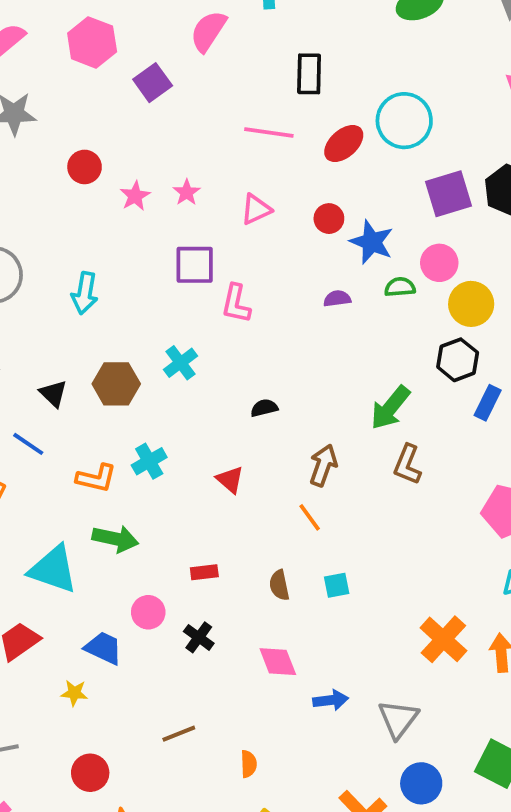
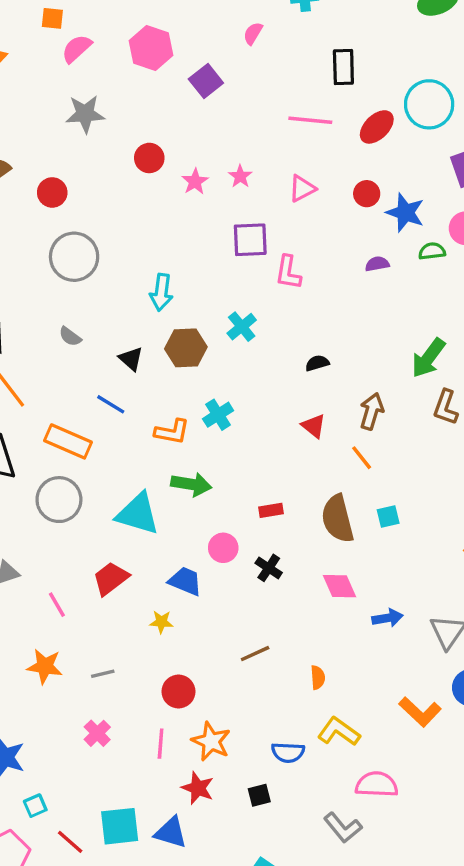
pink semicircle: (208, 31) -> (253, 33), size x0.6
cyan arrow: (85, 293) -> (161, 292), moved
red triangle: (230, 480) -> (314, 426), moved
brown semicircle: (279, 585) -> (338, 519), size x1.8

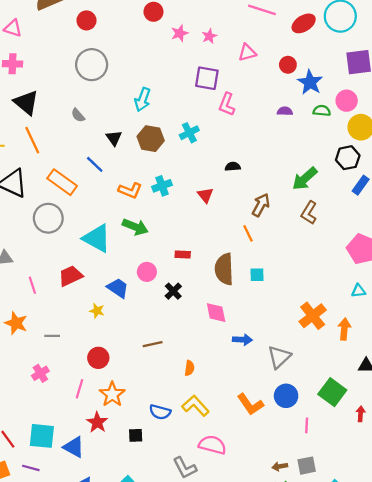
red triangle: (314, 426) -> (205, 195), moved

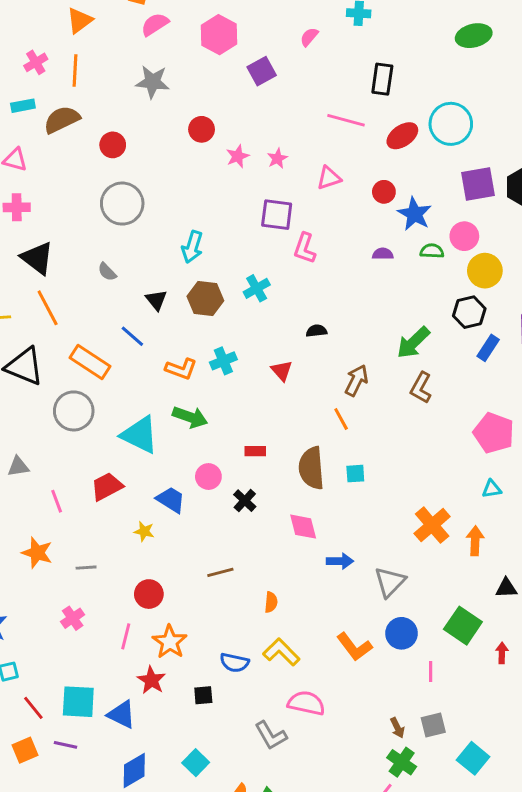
brown arrow: (280, 466) -> (397, 728), turned -104

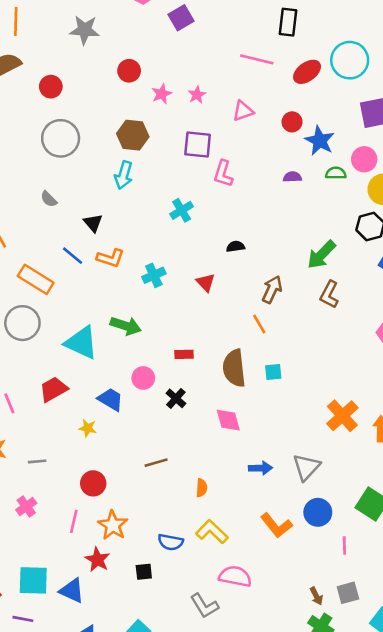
brown hexagon: (205, 299) -> (133, 135), moved
orange L-shape: (181, 369) -> (110, 258), moved
blue arrow: (340, 561) -> (260, 468), moved

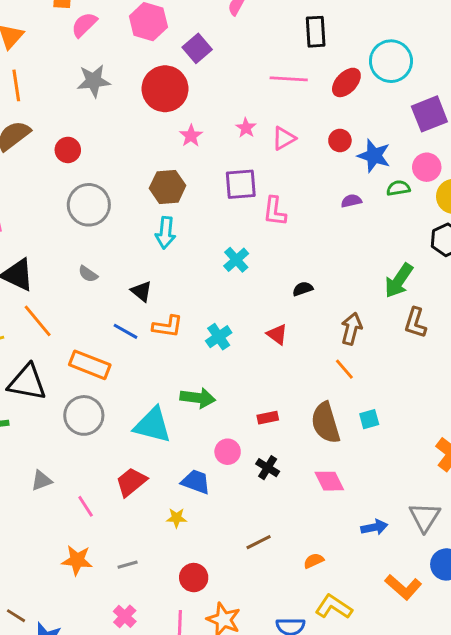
red circle: (129, 71) -> (165, 89), moved, size x1.8
pink star: (197, 95) -> (246, 128), moved
orange semicircle: (202, 488) -> (314, 561), turned -108

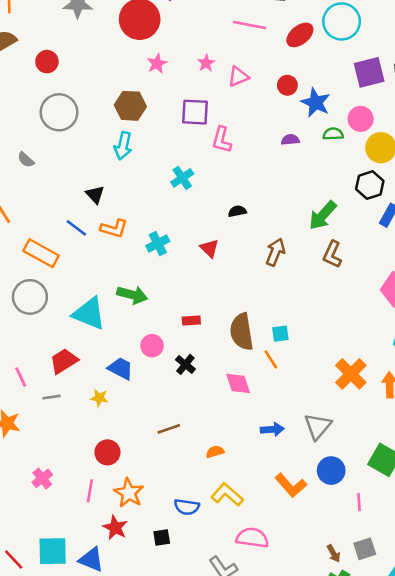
gray semicircle: (88, 274) -> (26, 160), moved
orange line: (344, 369) -> (271, 359), moved
gray line: (128, 565) -> (51, 397), moved

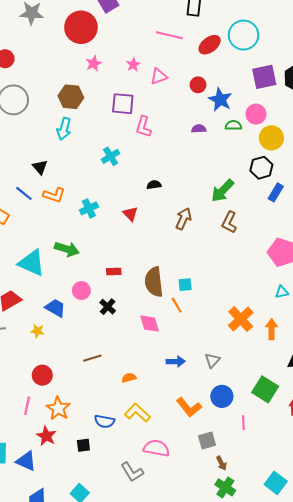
gray triangle: (318, 426) -> (212, 360), size x0.7
gray square: (365, 549) -> (207, 440), moved

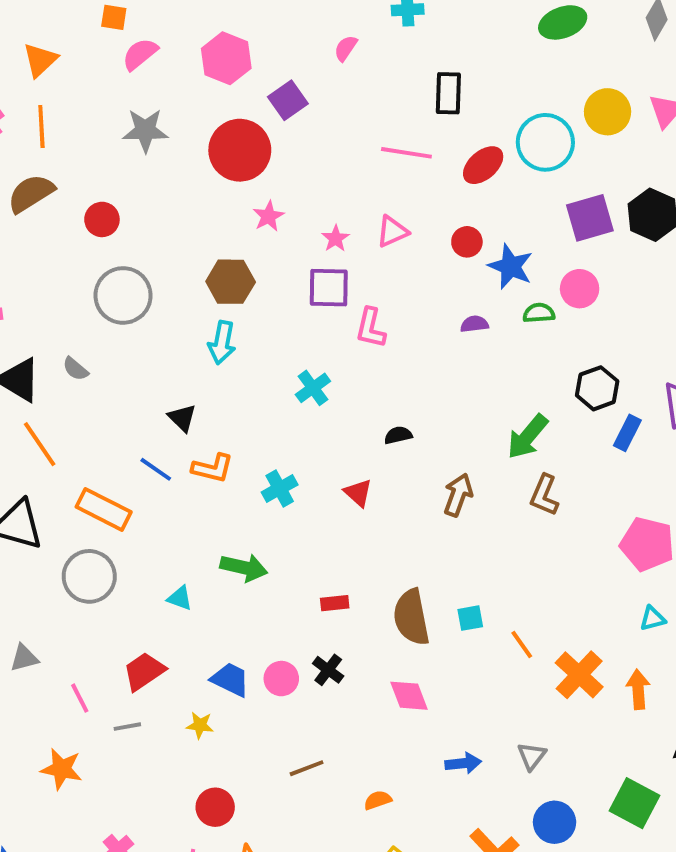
pink star: (133, 65) -> (336, 238), moved
yellow circle: (271, 138) -> (608, 112), moved
cyan triangle: (32, 263) -> (180, 598), size x0.5
pink circle: (81, 291) -> (281, 679), moved
orange line: (177, 305) -> (522, 645), moved

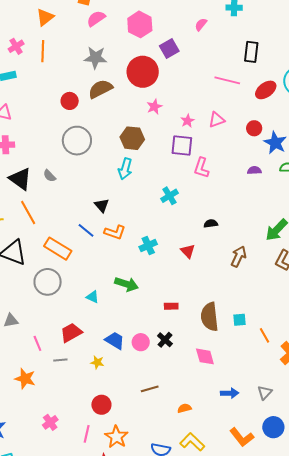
brown semicircle: (31, 193) -> (100, 89), moved

